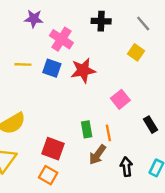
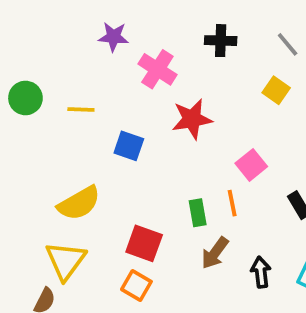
yellow line: (23, 64) -> (81, 109), moved
blue square: (52, 68) -> (129, 146), moved
orange line: (108, 133) -> (232, 203), moved

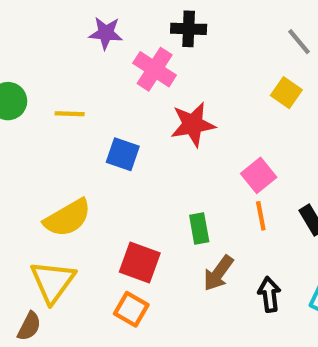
black cross: (221, 41) -> (189, 29), moved
orange line: (232, 203) -> (261, 216), moved

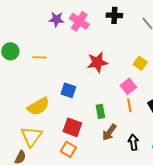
black cross: (189, 29) -> (114, 15), moved
pink cross: (155, 69) -> (79, 21), moved
yellow square: (286, 93) -> (140, 63), moved
blue square: (123, 154) -> (68, 90), moved

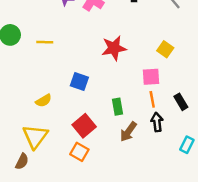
pink square: (128, 86) -> (151, 77), turned 35
yellow semicircle: (38, 106) -> (44, 101), size x0.6
red square: (72, 127) -> (84, 126), turned 30
black arrow: (133, 142) -> (157, 122), moved

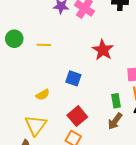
red star: (114, 48) -> (103, 50), turned -30
green rectangle: (118, 107) -> (116, 101), moved

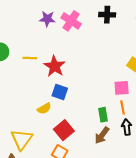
red star: (103, 50) -> (55, 66), moved
yellow semicircle: (43, 95) -> (44, 108), moved

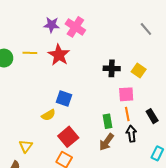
black cross: (107, 15) -> (112, 68), moved
yellow line: (30, 58) -> (30, 53), moved
red star: (55, 66) -> (59, 55), moved
yellow triangle: (22, 139) -> (26, 146), size x0.6

